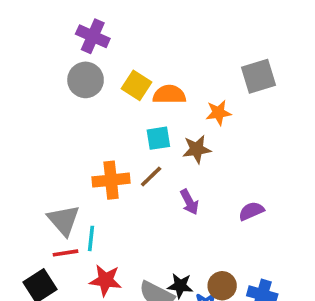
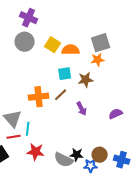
gray square: (259, 76) -> (101, 43), moved

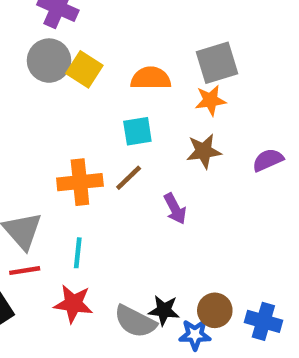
yellow square: (53, 45) -> (84, 69), moved
brown star: (86, 80) -> (204, 151), moved
purple semicircle: (116, 114) -> (268, 160), moved
cyan line: (28, 129) -> (78, 253), moved

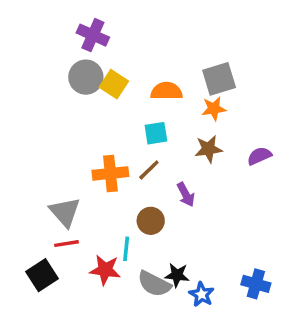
cyan line: (78, 253) -> (126, 249), moved
brown circle: (215, 310) -> (151, 221), moved
blue star: (195, 335) -> (202, 294), turned 30

